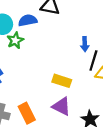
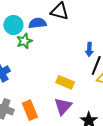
purple triangle: (61, 106) -> (63, 106), turned 42

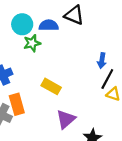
yellow rectangle: (65, 82) -> (51, 86), moved
orange rectangle: (30, 110) -> (17, 104), moved

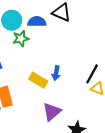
blue arrow: (102, 61) -> (56, 73), moved

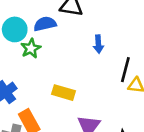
blue arrow: (56, 73) -> (98, 44), moved

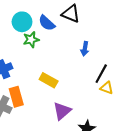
blue semicircle: (45, 24) -> (47, 23), turned -138

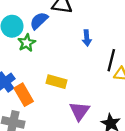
blue semicircle: (47, 23) -> (39, 21), turned 108
orange rectangle: (16, 97) -> (24, 95), moved

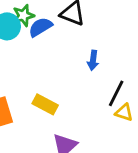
green star: (27, 43) -> (23, 15), moved

